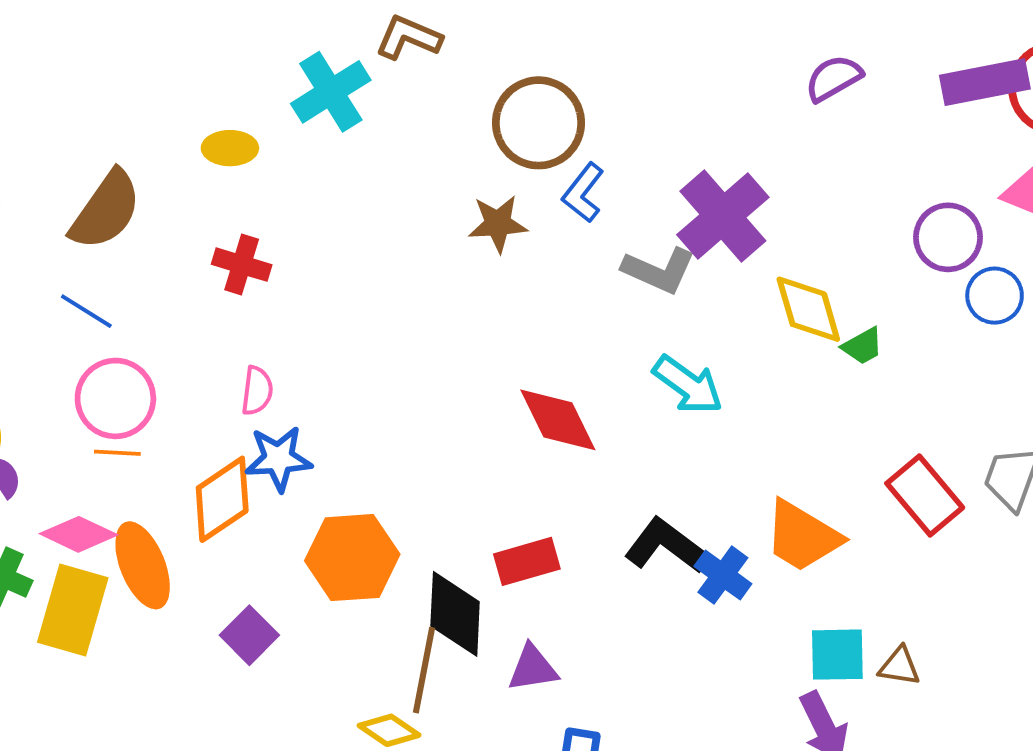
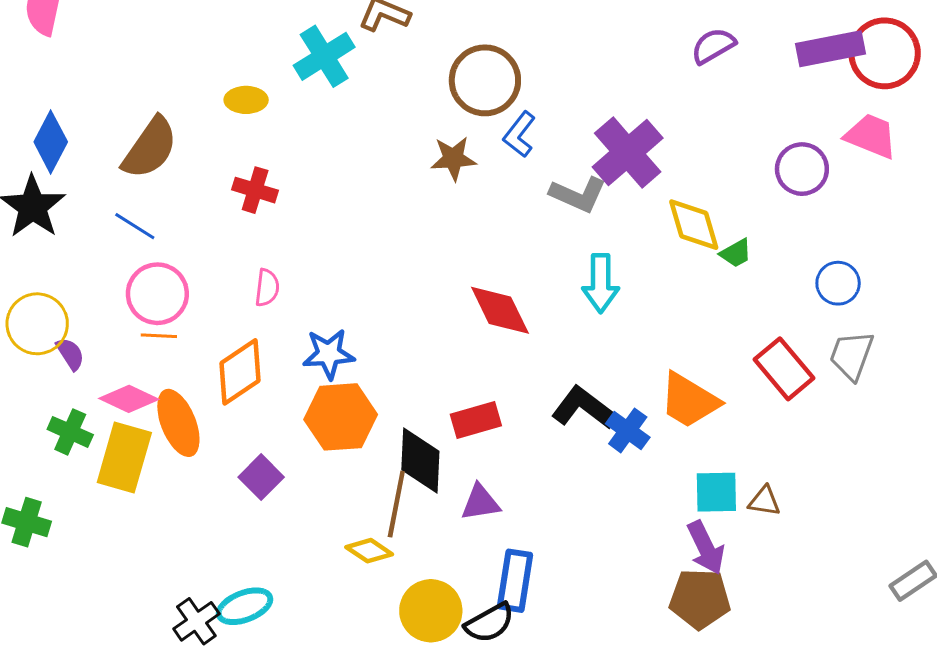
blue circle: (995, 296) -> (838, 283), moved
cyan arrow: (688, 385) -> (601, 283), turned 54
blue star: (278, 459) -> (329, 354), moved

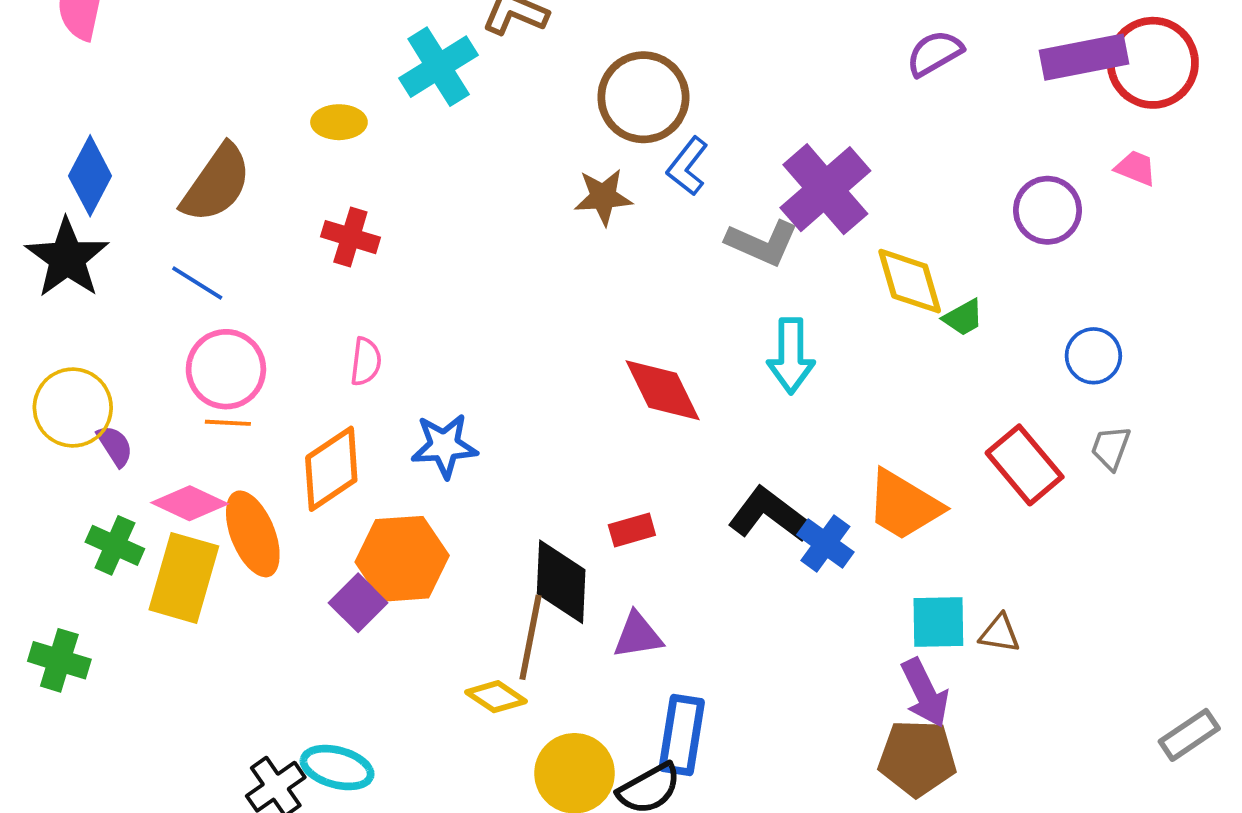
pink trapezoid: (871, 136) -> (1136, 168), size x0.6
gray trapezoid: (852, 355) -> (1111, 448), size x0.7
orange hexagon: (341, 417) -> (402, 559), moved
red rectangle: (476, 420) -> (632, 530), size x0.7
cyan ellipse: (245, 606) -> (337, 768), turned 36

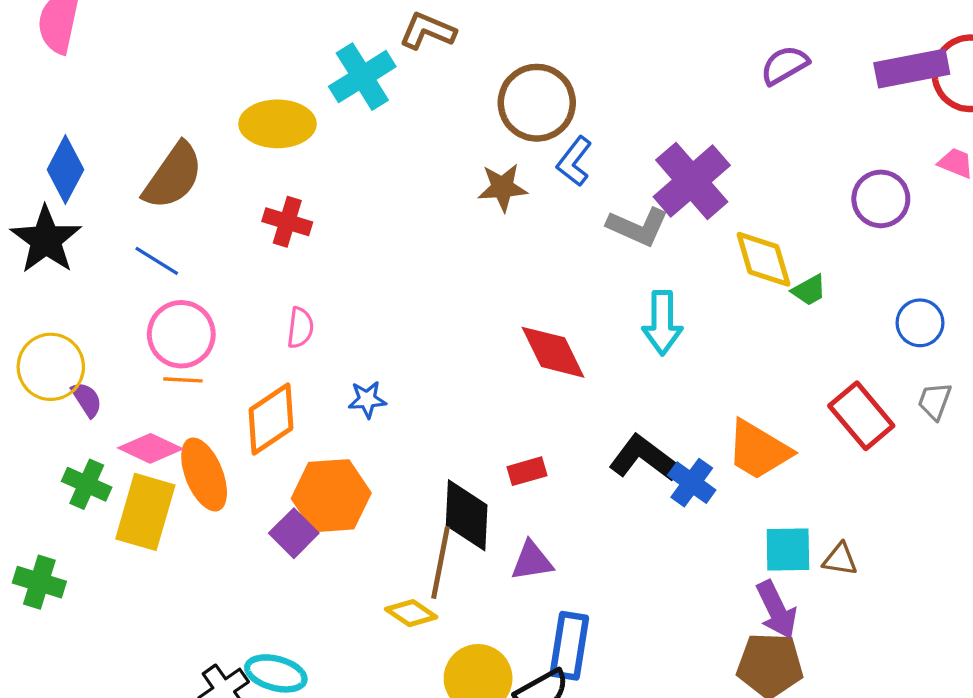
yellow ellipse: (339, 122) -> (277, 124), size x1.6
blue star: (444, 446) -> (367, 399), size x0.7

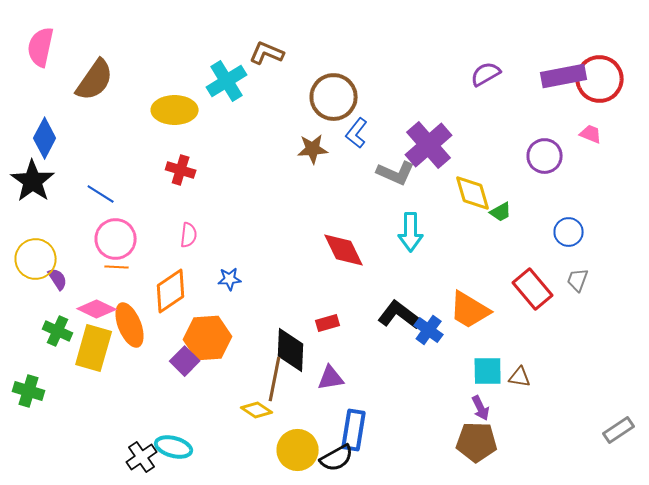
brown semicircle: (173, 176) -> (95, 80), moved
purple arrow: (776, 610) -> (481, 408), size x0.7

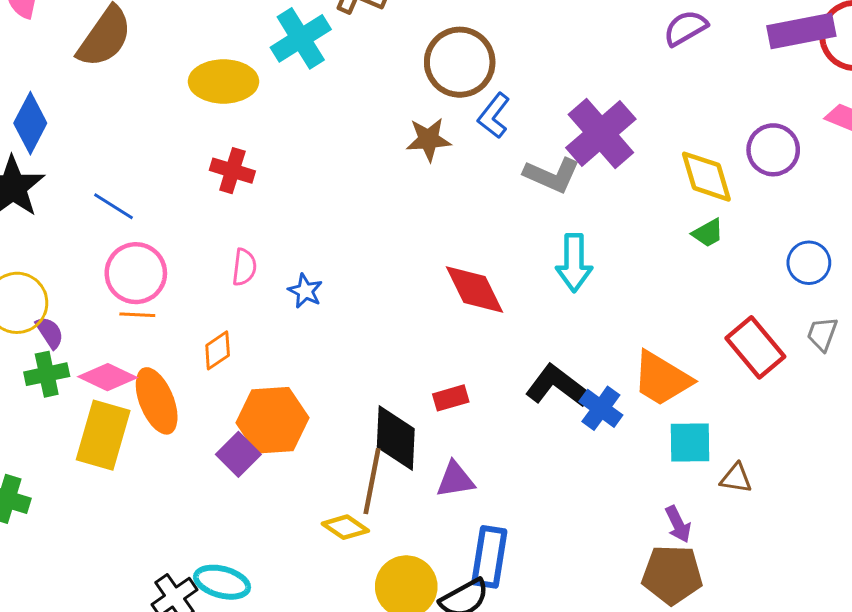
yellow diamond: (473, 193) -> (706, 177), moved
blue star: (230, 279) -> (305, 291), moved, turned 30
orange diamond: (171, 291) -> (218, 350), size x0.6
green cross: (58, 331) -> (47, 374), moved, turned -36
cyan square: (488, 371) -> (690, 443), moved

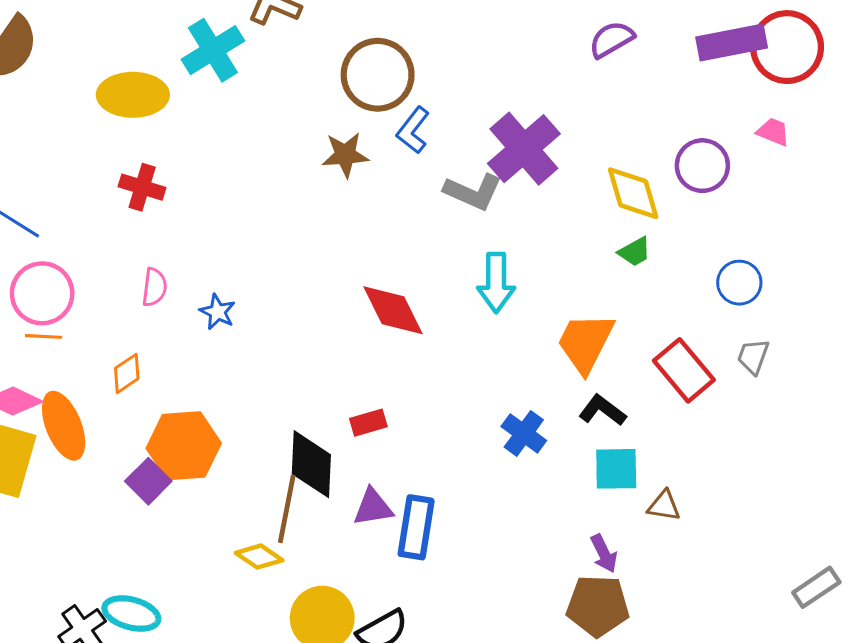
orange trapezoid: (662, 379) -> (585, 343), moved, turned 86
black L-shape: (558, 386) -> (602, 410), moved, size x0.7
blue rectangle: (489, 557) -> (416, 527), moved

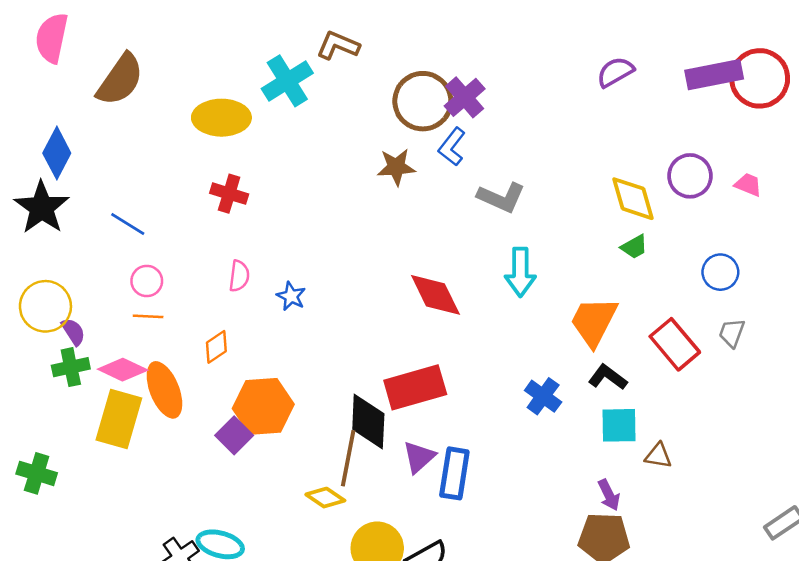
pink trapezoid: (773, 132) -> (748, 185), moved
purple cross: (524, 149) -> (465, 97), moved, size x0.7
pink circle: (42, 293) -> (147, 281), size x0.6
red rectangle: (368, 423) -> (415, 387), size x2.0
purple triangle: (373, 507) -> (419, 457), turned -33

